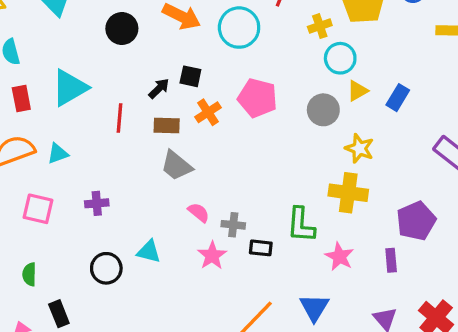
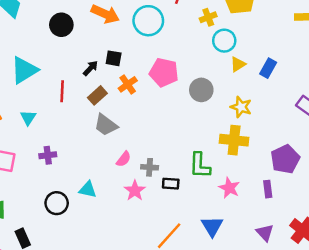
gray circle: (323, 110) -> (201, 90), moved
brown rectangle: (167, 126) -> (97, 95), turned -42
cyan triangle: (58, 154) -> (28, 118), moved, turned -35
pink semicircle: (199, 212) -> (124, 159), turned 91

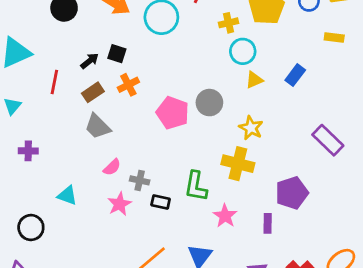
blue rectangle: (268, 68) -> (295, 75), moved
pink pentagon: (164, 72) -> (173, 113), moved
black circle: (57, 203) -> (31, 227), moved

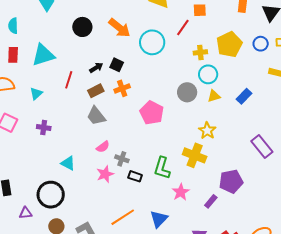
gray circle: (209, 103) -> (187, 92), moved
purple rectangle: (268, 223) -> (211, 201), turned 32
black circle: (31, 227) -> (51, 195), moved, size x1.4

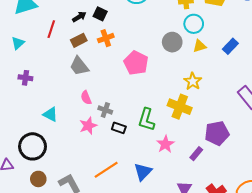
pink semicircle: (103, 147) -> (86, 98), turned 104

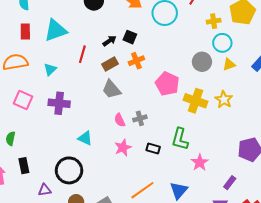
purple cross: (25, 78) -> (59, 103), size x1.5
yellow cross: (180, 107) -> (195, 101), moved
gray cross: (105, 110) -> (140, 118), moved, turned -32
purple rectangle: (196, 154) -> (230, 183), moved

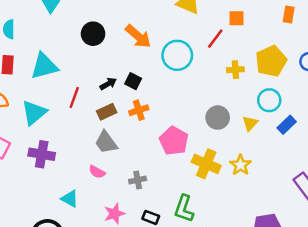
cyan circle: (222, 43) -> (269, 100), moved
yellow triangle: (229, 64) -> (250, 123), turned -32
cyan triangle: (50, 69) -> (34, 113), size x1.6
pink semicircle: (120, 120) -> (97, 172), moved, turned -40

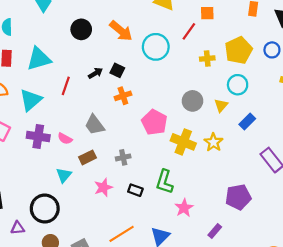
brown rectangle: (107, 112) -> (88, 157), moved
blue rectangle: (287, 125) -> (247, 121), moved
pink semicircle: (97, 172) -> (65, 139), moved
cyan triangle: (70, 199) -> (64, 175), turned 42

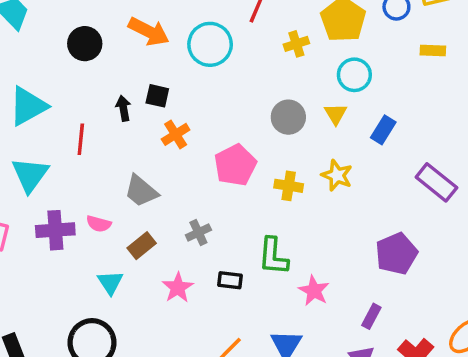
black arrow: (95, 73) -> (123, 108), turned -56
pink pentagon: (154, 122) -> (235, 165), turned 30
yellow cross: (183, 142) -> (289, 186), size x0.7

